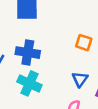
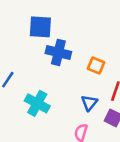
blue cross: (28, 53) -> (58, 52), moved

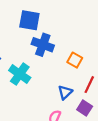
cyan cross: (37, 103) -> (20, 74), moved

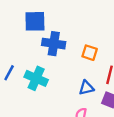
blue triangle: (65, 92) -> (86, 88), turned 42

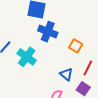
blue triangle: (86, 88) -> (66, 74), turned 40

